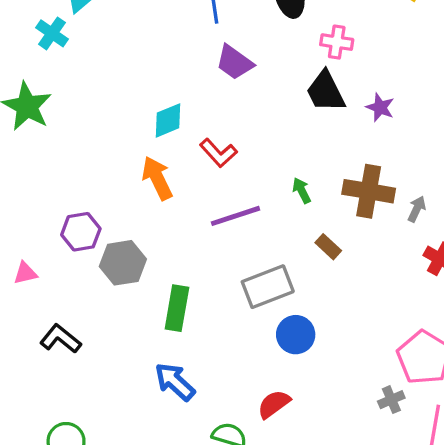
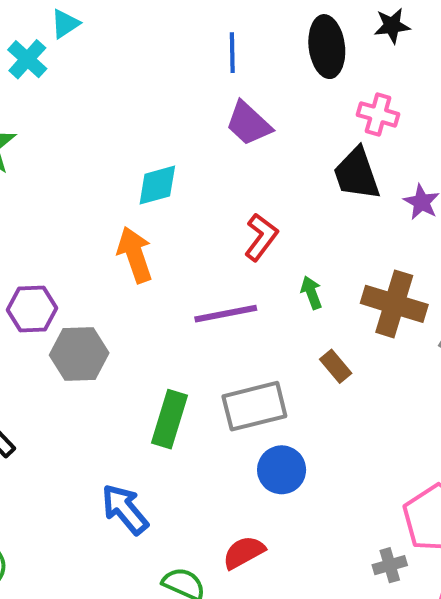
red L-shape: (218, 153) -> (261, 237), moved, turned -108
green rectangle: (177, 308) -> (170, 419), moved

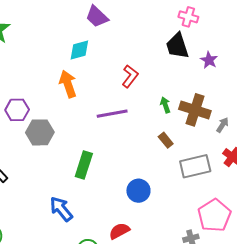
purple trapezoid: (249, 124) -> (97, 17), moved
green arrow: (311, 293) -> (165, 105), moved
gray rectangle: (254, 406) -> (195, 166), moved

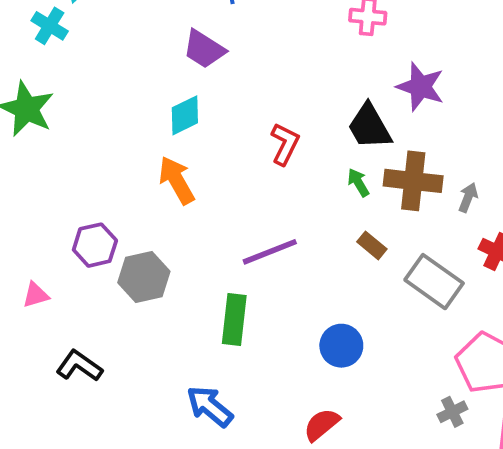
black trapezoid: (177, 46) -> (369, 127), moved
purple star: (209, 60) -> (420, 87), size x1.5
purple line: (112, 114) -> (270, 252), moved
gray rectangle: (195, 166) -> (434, 282), turned 60

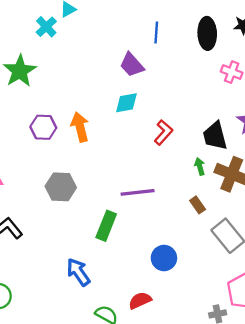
cyan diamond: (185, 115) -> (126, 103), moved
orange arrow: (177, 180) -> (80, 127), moved
purple hexagon: (95, 245) -> (43, 127), moved

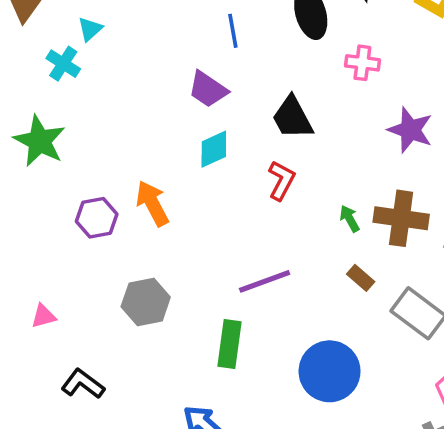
black trapezoid: (215, 136) -> (292, 118), moved
blue circle: (164, 258) -> (330, 371), size x1.5

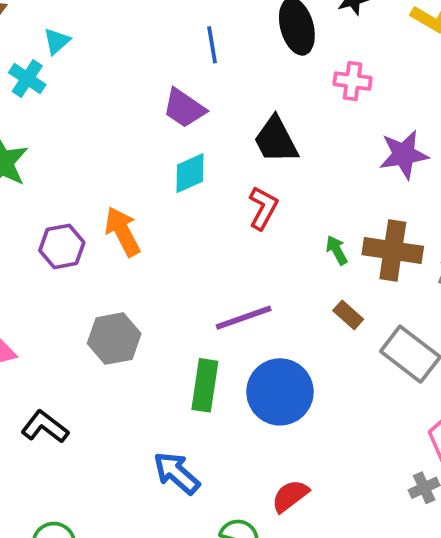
purple star: (410, 130) -> (404, 155), turned -30
blue circle: (330, 371) -> (280, 392), moved

